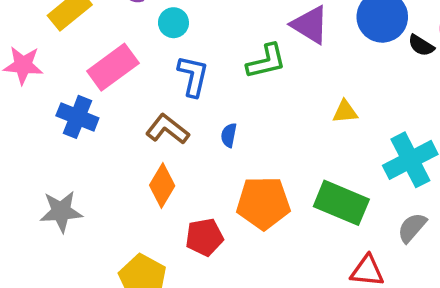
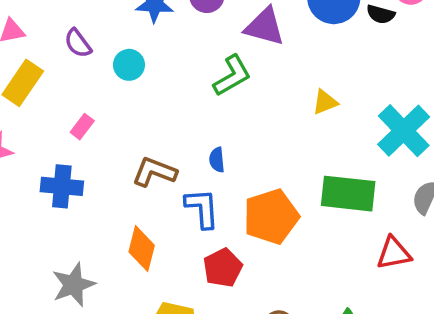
pink rectangle: (113, 67) -> (82, 127), size x0.5
blue L-shape: (193, 76) -> (202, 208), moved
orange diamond: (162, 186) -> (142, 249), moved

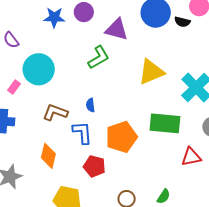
cyan circle: (129, 65) -> (39, 69), moved, size x1.8
yellow triangle: (325, 102) -> (151, 72), size x1.8
red pentagon: (223, 268) -> (94, 166), turned -30

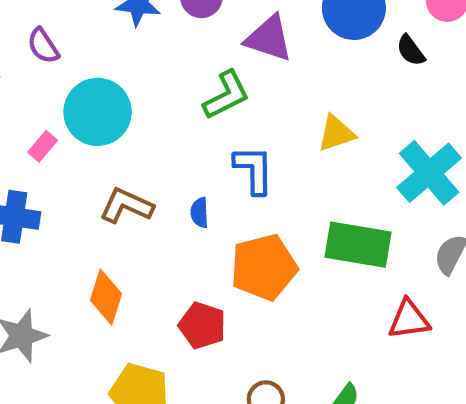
black semicircle: (182, 22) -> (411, 50), moved, turned 35
yellow triangle: (151, 72) -> (336, 133), size x0.7
blue semicircle: (90, 105) -> (200, 213), moved
blue L-shape: (82, 133) -> (254, 170), moved

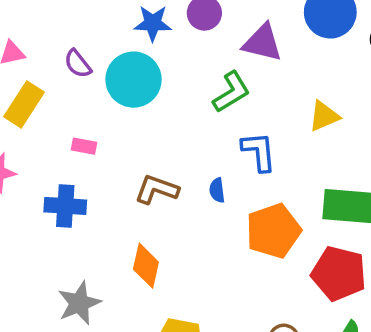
cyan circle: (98, 112) -> (134, 80), moved
pink rectangle: (43, 146) -> (84, 146), turned 65
red pentagon: (202, 326) -> (339, 273), moved, size x1.4

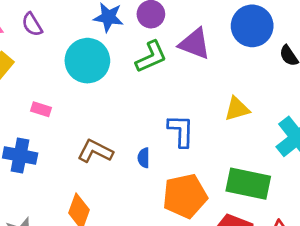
purple semicircle: (78, 64) -> (32, 24), moved
green L-shape: (231, 92) -> (151, 57), moved

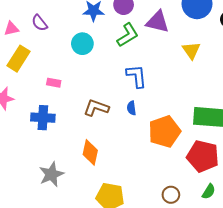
cyan circle: (87, 61) -> (82, 44), size x0.7
yellow triangle: (237, 109) -> (191, 50), moved, turned -42
blue L-shape: (181, 131) -> (137, 76), moved

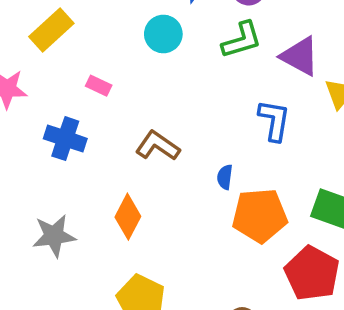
purple triangle: (158, 22) -> (300, 56), moved
blue L-shape: (137, 76) -> (274, 120), moved
blue semicircle: (132, 108) -> (225, 177), moved

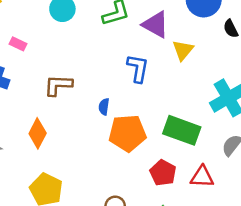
brown L-shape: (158, 146) -> (58, 85), turned -32
red pentagon: (312, 273) -> (163, 173), size x0.7

